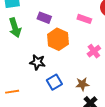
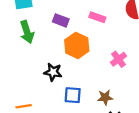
pink rectangle: (84, 19) -> (97, 17), moved
blue square: (54, 82) -> (73, 95), turned 35

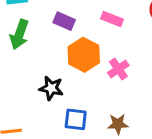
green arrow: (27, 32) -> (19, 34), turned 35
pink cross: (119, 59) -> (118, 69), moved

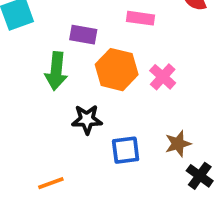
green arrow: (19, 34) -> (56, 71), moved

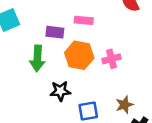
pink rectangle: (140, 18) -> (84, 20), moved
pink cross: (163, 77) -> (112, 59), turned 36

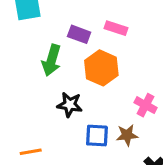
pink cross: (112, 59) -> (146, 105), moved, turned 30
brown star: (124, 105) -> (127, 135), moved

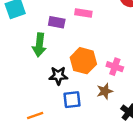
orange hexagon: (101, 68) -> (83, 61), moved
blue square: (97, 136) -> (72, 100), moved

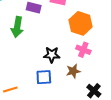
orange hexagon: (83, 61) -> (81, 23), moved
black star: (58, 76) -> (52, 55), moved

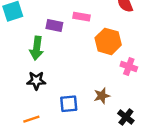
pink cross: (83, 50) -> (129, 67), moved
black star: (52, 55) -> (36, 81), moved

